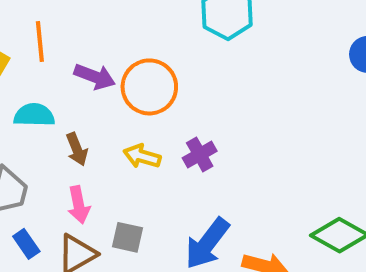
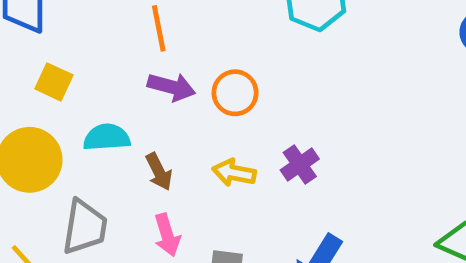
orange line: (40, 42) -> (159, 28), moved
orange circle: (149, 87) -> (235, 93), size x0.7

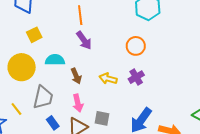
yellow square: (54, 82) -> (34, 35), turned 35
purple arrow: (172, 87) -> (84, 40), turned 36
orange circle: (235, 93) -> (136, 46), moved

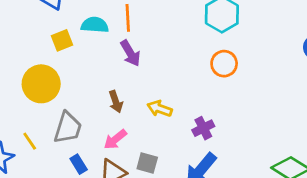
orange circle: (136, 46) -> (224, 64), moved
cyan semicircle: (55, 60) -> (95, 25), moved
purple cross: (136, 77) -> (203, 128), moved
pink arrow: (78, 103) -> (115, 139), turned 60

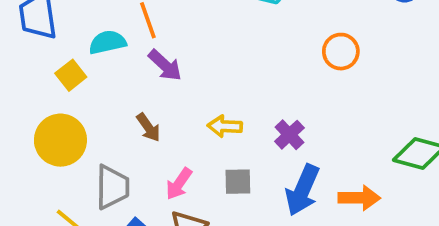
orange circle: (224, 64) -> (341, 52), moved
brown arrow: (116, 102) -> (148, 127), moved
gray square: (147, 163) -> (238, 182), moved

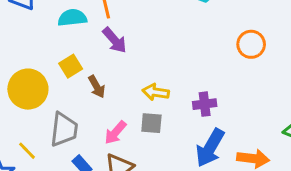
yellow square: (71, 75) -> (71, 66), moved
purple cross: (289, 135) -> (205, 104), turned 30
gray square: (238, 182) -> (151, 123), moved

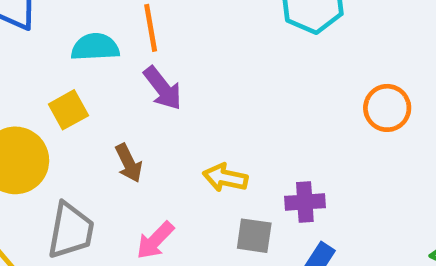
yellow square: (71, 66) -> (68, 110), moved
gray square: (151, 123) -> (254, 236), moved

